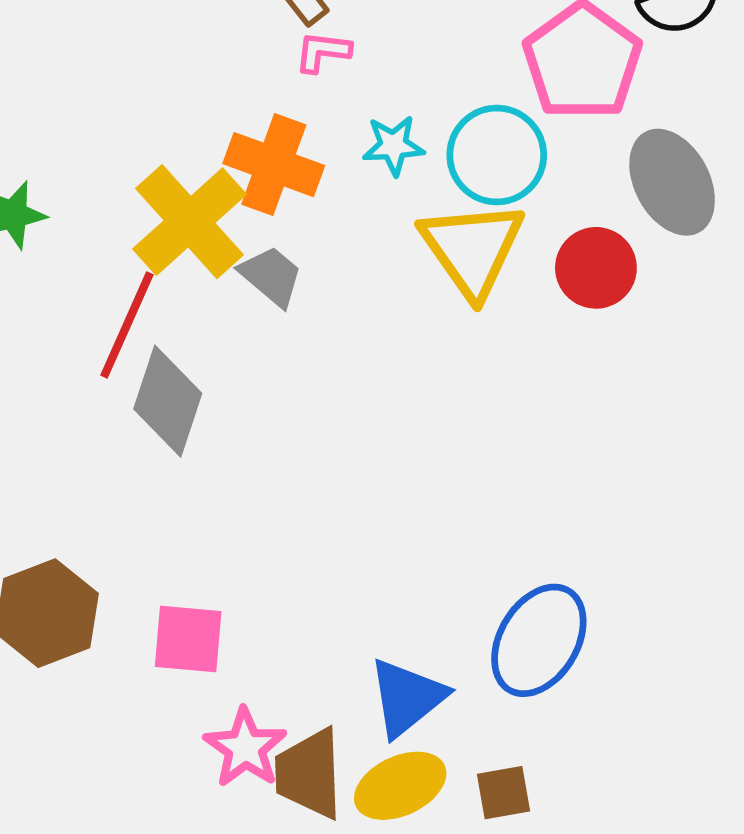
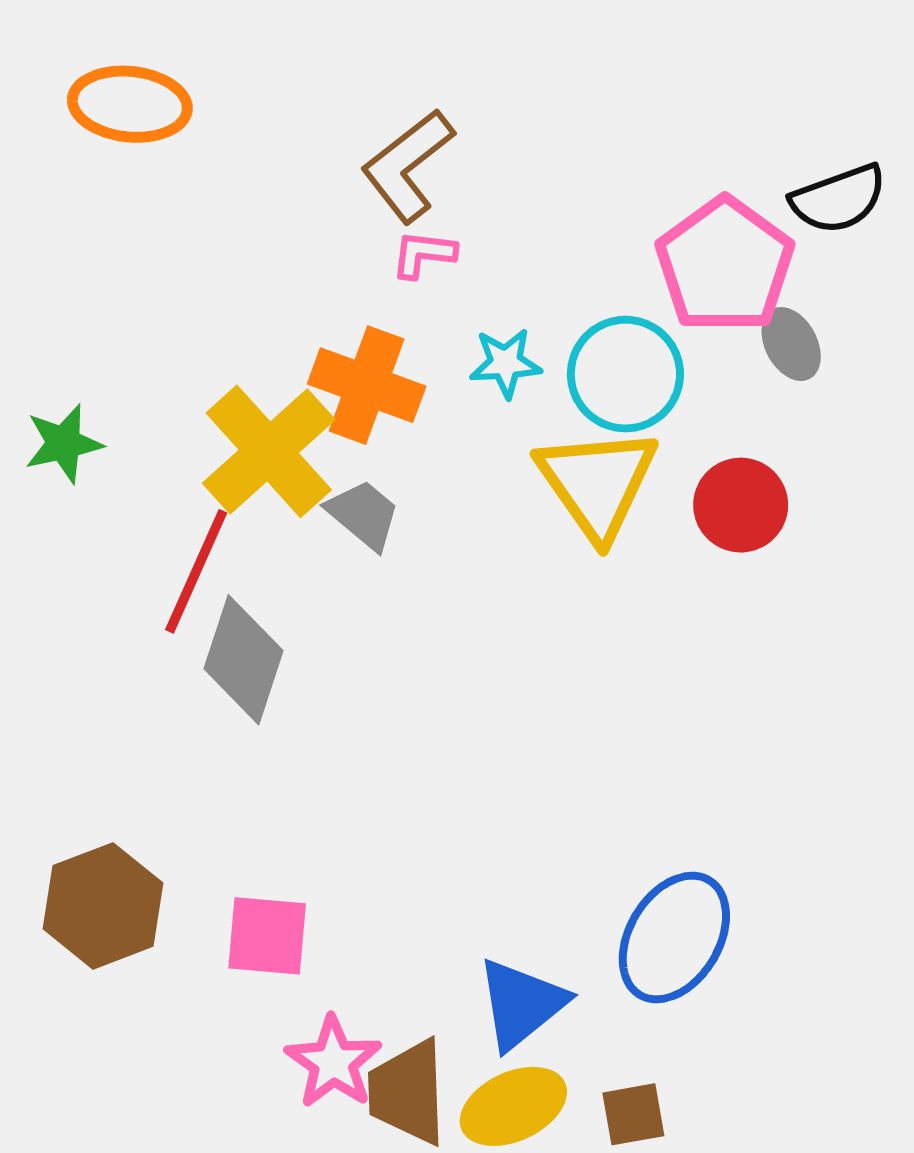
gray ellipse: (672, 182) -> (791, 344), moved, size x0.6

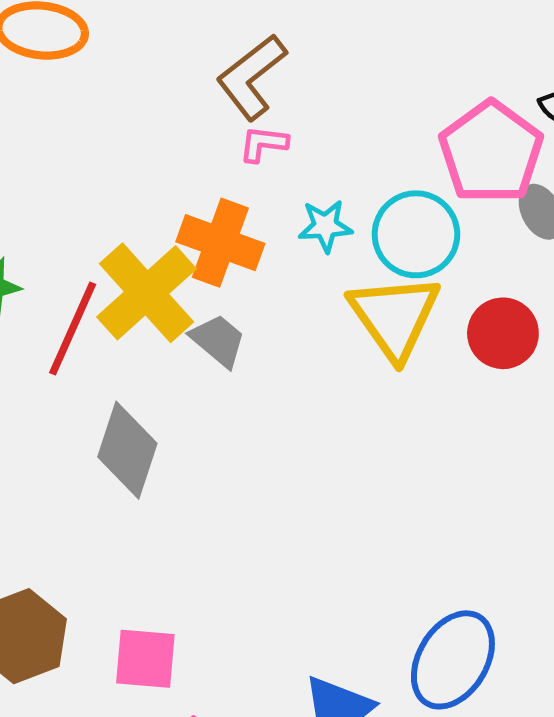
red line: (196, 571) -> (73, 329), moved

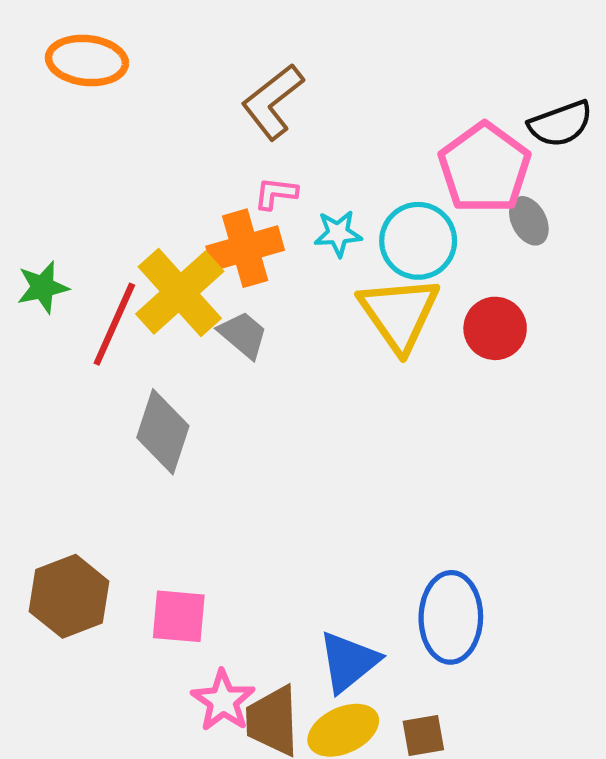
pink L-shape: (263, 144) -> (276, 193), moved
orange cross: (220, 243) -> (245, 248), turned -36
blue ellipse: (453, 660) -> (451, 617), turned -30

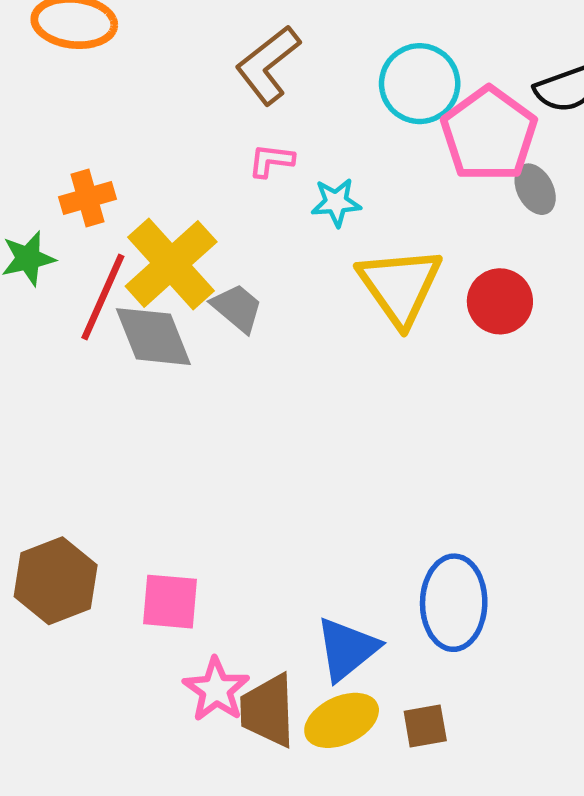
cyan circle: (418, 241) -> (420, 84), moved
orange cross: (245, 248) -> (87, 198), moved, size x0.7
gray diamond: (163, 432) -> (153, 337), moved, turned -40

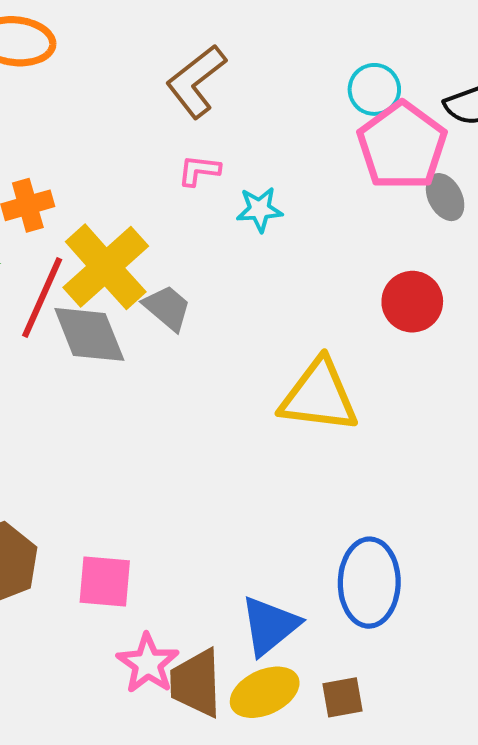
cyan circle: (420, 84) -> (374, 89), moved, size x0.7
yellow triangle: (400, 286) -> (319, 396), moved, turned -48

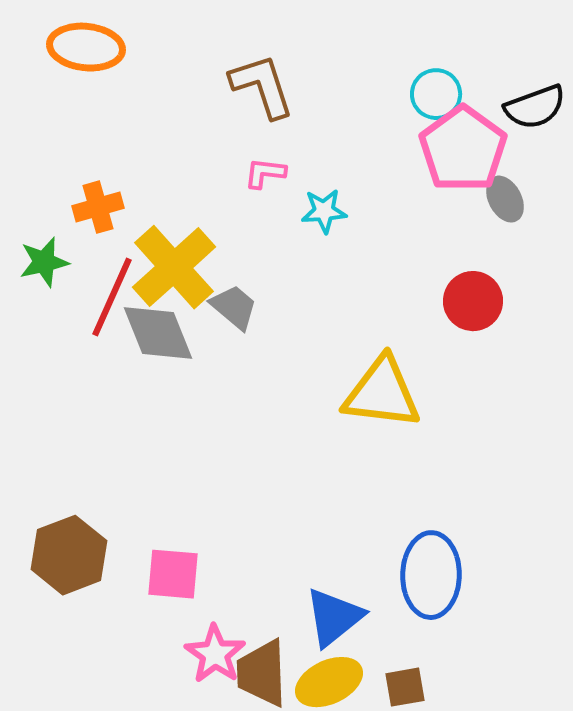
brown L-shape: (196, 81) -> (262, 86), turned 110

